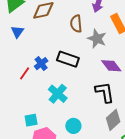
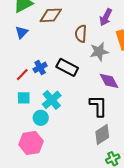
gray star: (97, 39) -> (99, 52), turned 30
cyan square: (31, 120) -> (24, 98), moved
cyan circle: (73, 126) -> (41, 118), moved

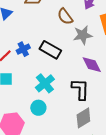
brown semicircle: (81, 34) -> (65, 17), turned -42
cyan cross: (52, 100) -> (45, 83), moved
cyan circle: (41, 118) -> (38, 108), moved

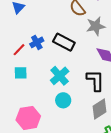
cyan circle: (38, 108) -> (63, 100), moved

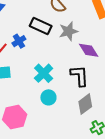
gray star: (96, 26) -> (68, 31), moved
black rectangle: (64, 42) -> (41, 26), moved

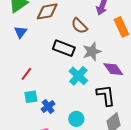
blue cross: (19, 41) -> (48, 106), moved
cyan cross: (44, 73) -> (78, 76), moved

